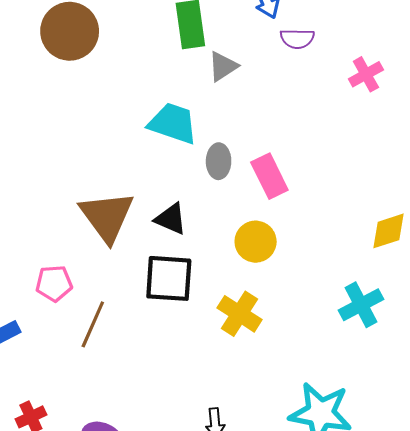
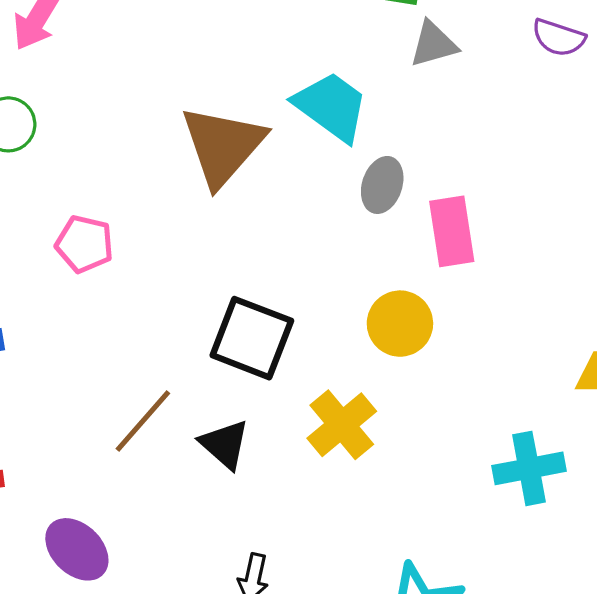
brown triangle: (107, 216) -> (223, 146), moved
black triangle: (171, 219) -> (225, 444), moved
pink pentagon: (54, 283) -> (84, 244), moved
brown line: (93, 324) -> (143, 421), moved

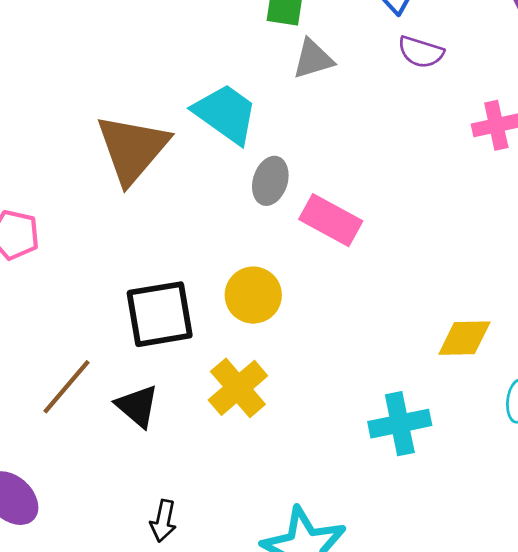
pink rectangle: (452, 231) -> (331, 220), turned -52
yellow circle: (400, 324) -> (253, 295), moved
black square: (252, 338) -> (160, 314), turned -30

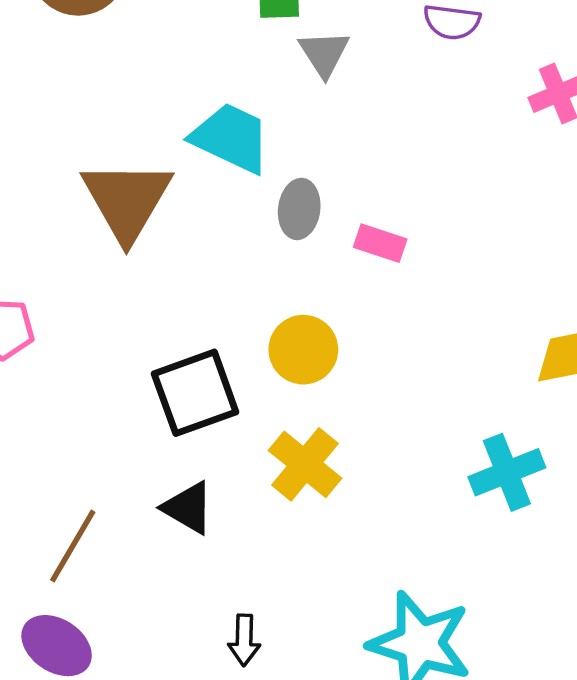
gray triangle: (313, 59) -> (324, 53), turned -36
pink rectangle: (331, 220) -> (380, 243), size x0.7
brown line: (67, 387) -> (73, 546), moved

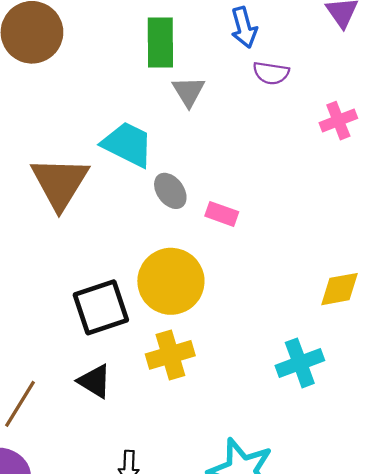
gray ellipse: (299, 209) -> (170, 191), turned -45
yellow circle: (303, 350) -> (171, 281), size x1.5
yellow cross: (305, 464) -> (170, 355), turned 33

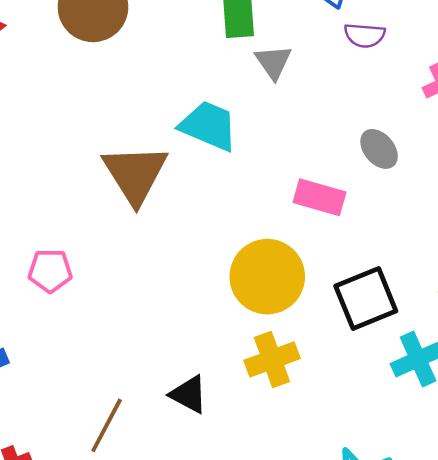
gray ellipse: (170, 191) -> (379, 149), moved
pink rectangle: (222, 214) -> (320, 197), size x1.4
black square: (101, 307) -> (366, 299), moved

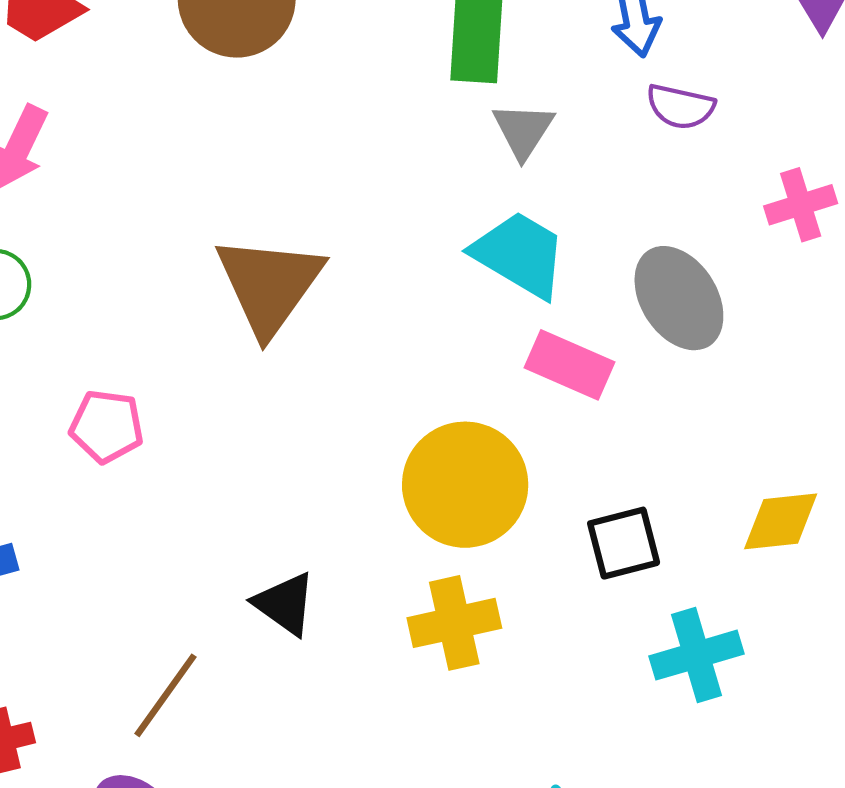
cyan trapezoid: (209, 126) -> (520, 254), moved
gray ellipse: (379, 149) -> (679, 298), size x1.5
black square: (366, 299) -> (624, 543), size x0.7
black triangle: (189, 394) -> (285, 604), moved

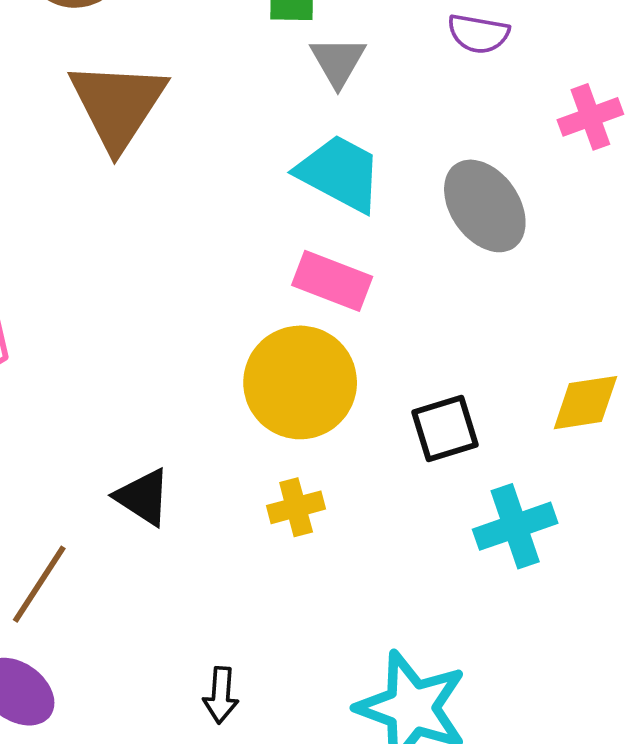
brown triangle: (269, 285) -> (118, 105), moved
pink rectangle: (569, 365) -> (332, 281), moved
yellow cross: (454, 623) -> (296, 507), size x0.7

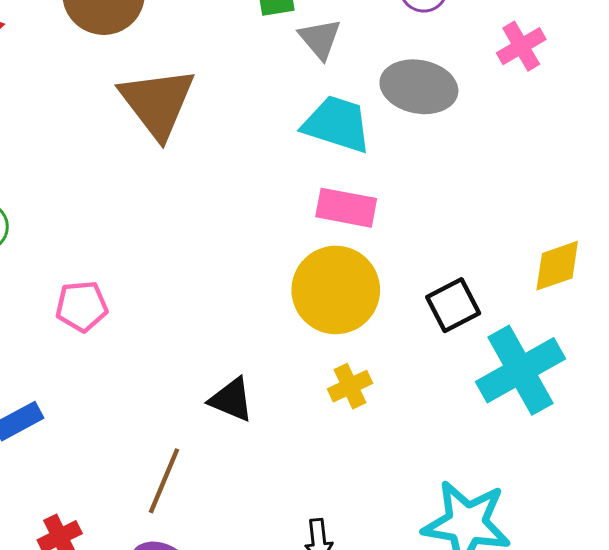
gray ellipse: (485, 206) -> (419, 87), moved, turned -34
cyan cross: (515, 526) -> (521, 370), size x1.4

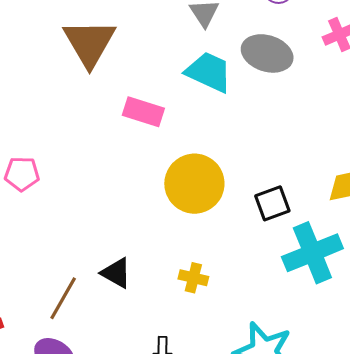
pink rectangle: (346, 208) -> (143, 112), moved
yellow cross: (350, 386) -> (193, 278), moved, turned 32
black triangle: (231, 400) -> (116, 273), moved

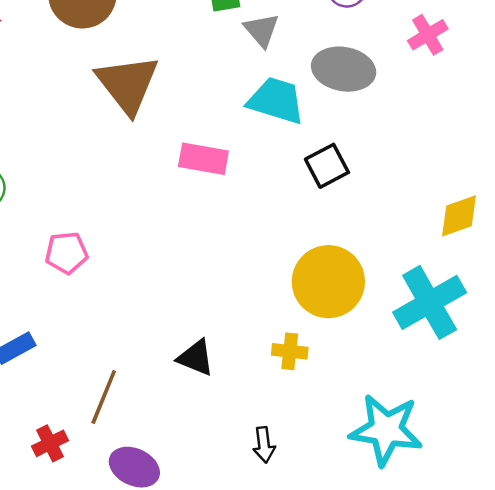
yellow circle: (194, 184) -> (328, 282), moved
black square: (272, 203) -> (327, 166), moved
brown line: (63, 298) -> (104, 397), moved

